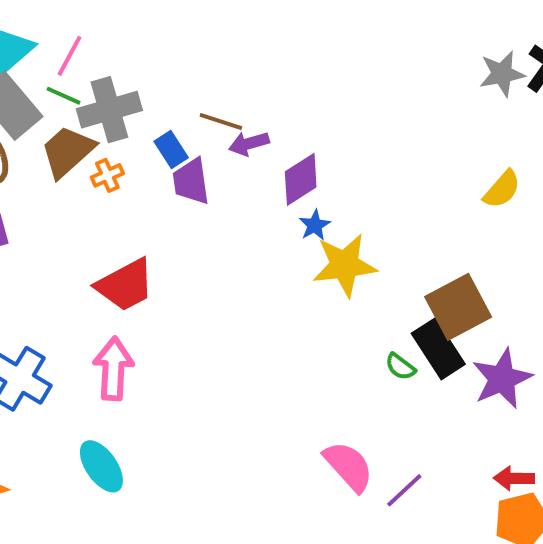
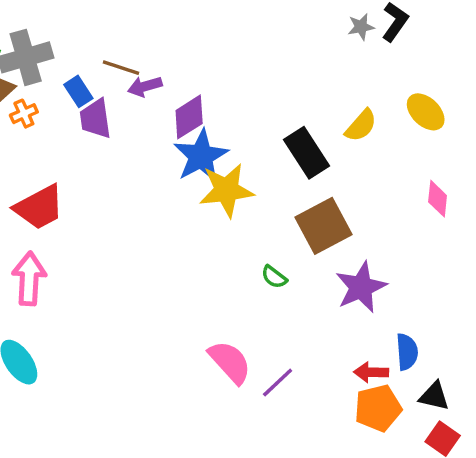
gray star: (502, 74) -> (361, 27), size x0.7
blue star: (315, 225) -> (201, 156), size x2.0
black rectangle: (438, 349) -> (307, 153), moved

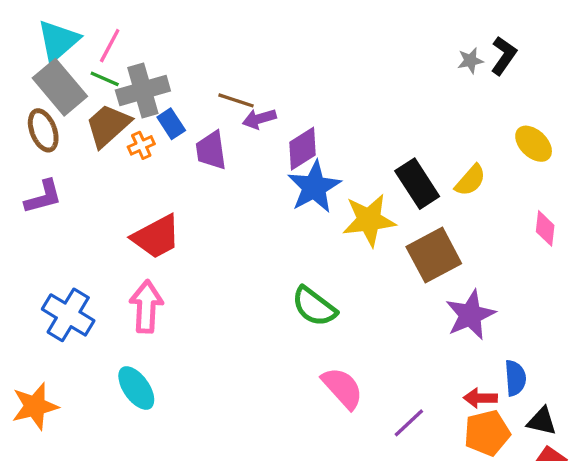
blue rectangle: (78, 91) -> (171, 124), moved
yellow semicircle: (361, 126) -> (470, 180), moved
yellow star: (227, 190) -> (369, 220), moved
green semicircle: (274, 277) -> (314, 307), moved, size x1.8
purple line: (278, 383) -> (409, 423), moved

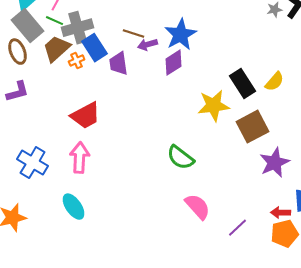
blue rectangle: (171, 124) -> (95, 48), size x1.5
blue star: (314, 187) -> (181, 35), moved

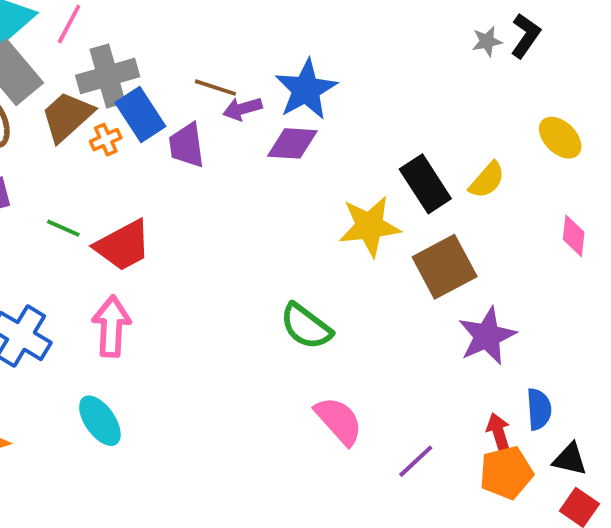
green line: (55, 21) -> (63, 228), moved
purple diamond: (174, 63) -> (292, 143), turned 36
red arrow: (281, 213) -> (499, 432), turned 72

